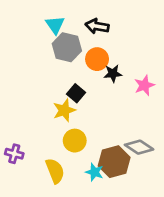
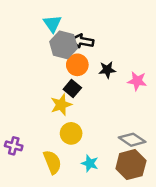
black arrow: (97, 26) -> (82, 41), moved
orange circle: (97, 59) -> (77, 65), moved
pink star: (144, 85) -> (137, 81), turned 30
brown hexagon: (114, 162) -> (131, 165), moved

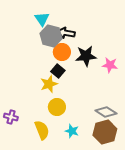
black star: (107, 70) -> (86, 56), size x1.5

